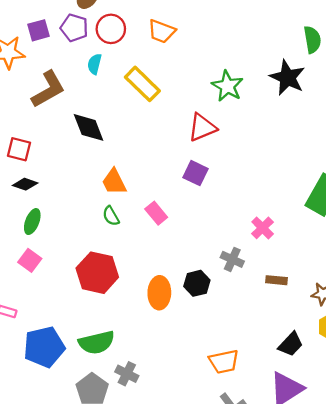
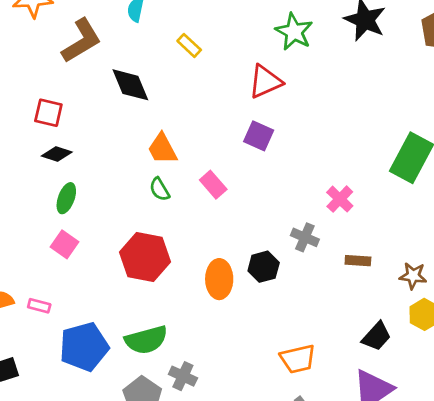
yellow rectangle: (142, 84) -> (189, 45), moved, size x0.6

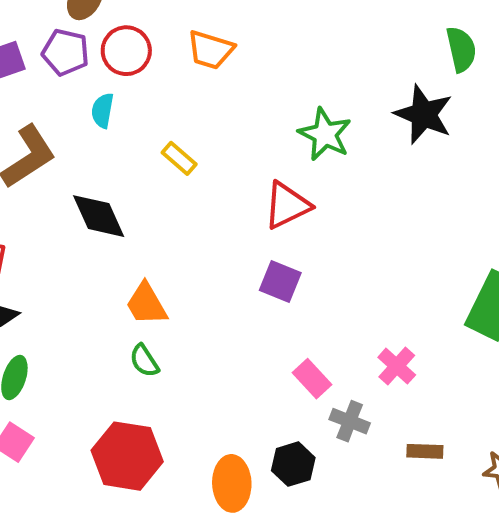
pink rectangle: (213, 185) -> (312, 379), moved

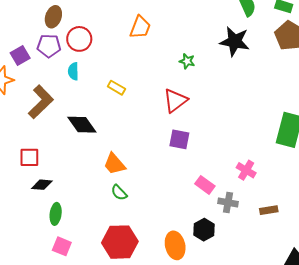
orange trapezoid: (211, 50) -> (140, 27), moved, turned -75
green star: (325, 134) -> (187, 61), size x0.6

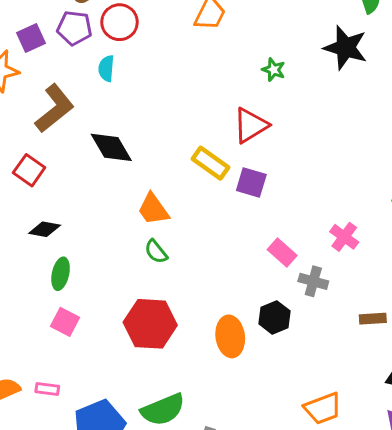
yellow rectangle: (116, 88) -> (211, 163), moved, size x1.4
red square: (29, 157) -> (29, 170), moved, turned 30
brown rectangle: (269, 210) -> (373, 319), moved

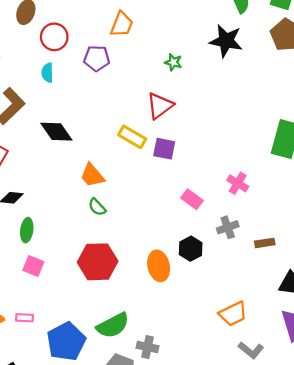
purple pentagon: (74, 28) -> (97, 58), moved
gray cross: (313, 281) -> (228, 227), moved, turned -30

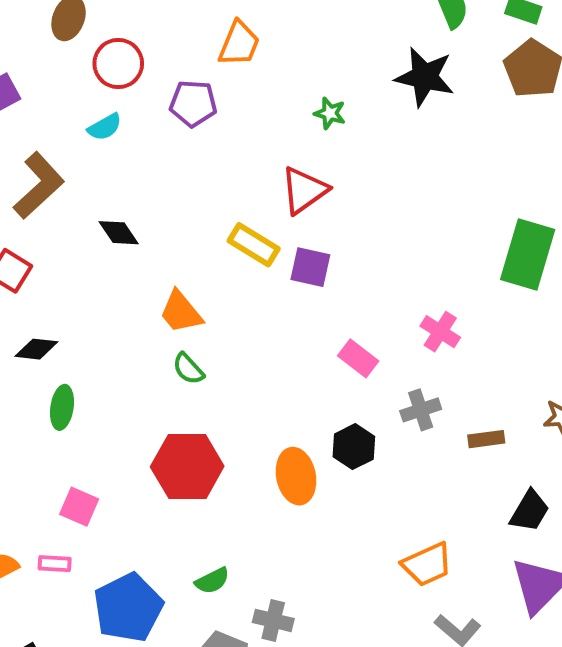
cyan semicircle: (47, 73) -> (105, 127), turned -120
black diamond: (56, 132) -> (119, 233), size x0.7
pink square: (33, 266) -> (79, 507), moved
green semicircle: (113, 325) -> (212, 581), size x0.6

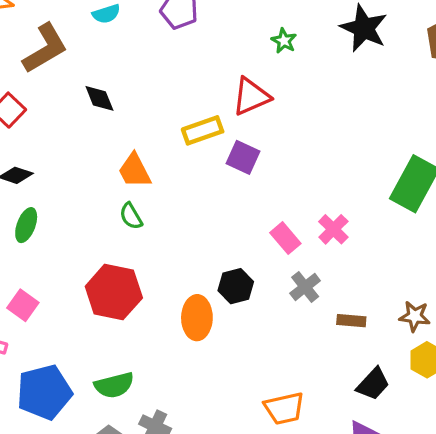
yellow rectangle: (254, 245) -> (203, 130), turned -63
pink rectangle: (358, 358) -> (285, 238), moved
gray cross: (421, 410) -> (305, 287), turned -32
black hexagon: (354, 447) -> (236, 286), moved
green semicircle: (212, 581) -> (114, 385), size x1.4

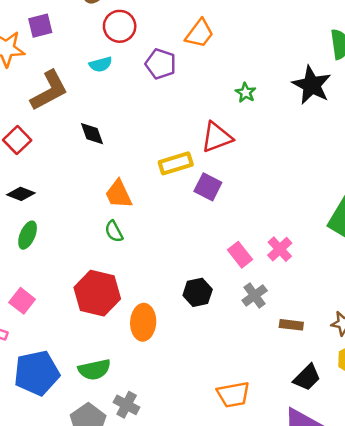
orange ellipse: (197, 318) -> (143, 322), moved

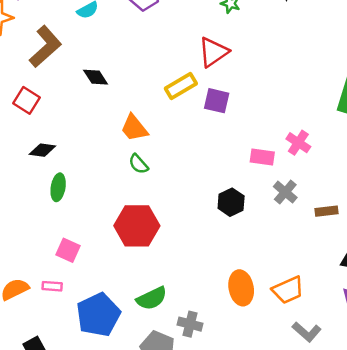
pink rectangle: (240, 255) -> (262, 157), turned -30
orange ellipse: (143, 322) -> (241, 288), moved

